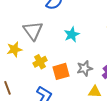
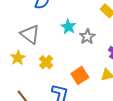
gray star: (85, 68) -> (87, 37), moved
orange square: (61, 71) -> (80, 75), moved

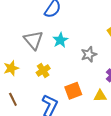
cyan star: (68, 27) -> (60, 40), moved
yellow star: (18, 58) -> (11, 68), moved

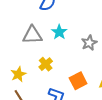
gray triangle: (33, 40) -> (32, 35), turned -45
yellow star: (11, 68) -> (18, 74), moved

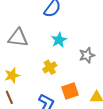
gray triangle: (32, 35) -> (18, 38), moved
yellow cross: (46, 64) -> (50, 67), moved

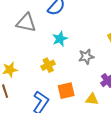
gray triangle: (18, 38) -> (26, 23), moved

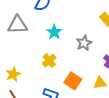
orange square: (66, 91) -> (73, 81), turned -30

